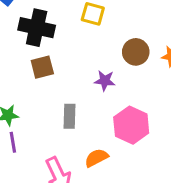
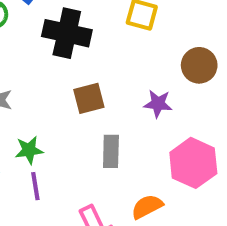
brown square: (42, 67) -> (89, 98), moved

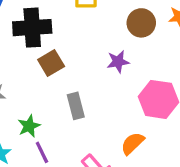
brown square: (89, 98) -> (51, 63), moved
gray rectangle: (111, 151) -> (76, 106), moved

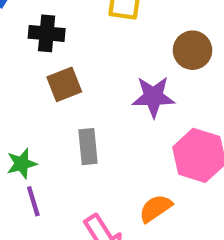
black cross: (32, 28) -> (47, 33), size x0.7
purple star: (118, 62) -> (153, 97), size x1.4

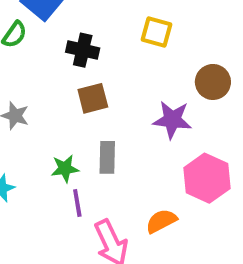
green star: (22, 164) -> (65, 169), moved
purple line: (33, 201) -> (77, 203), moved

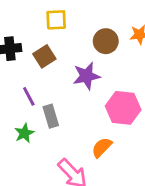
brown square: (93, 98) -> (44, 56), moved
purple line: (77, 203) -> (29, 96), moved

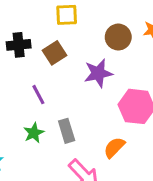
gray rectangle: (51, 116) -> (67, 131), moved

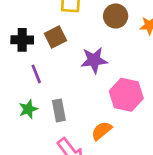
brown circle: (118, 37) -> (116, 16), moved
black cross: (19, 45) -> (22, 40), moved

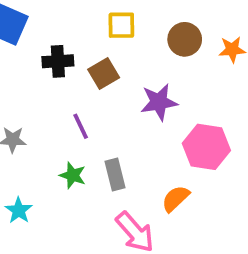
black cross: (22, 40) -> (58, 61), moved
green star: (28, 109) -> (73, 175), turned -30

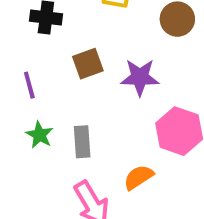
brown square: (104, 74) -> (88, 64), moved
purple line: (81, 126) -> (29, 85), moved

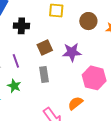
green star: (40, 135) -> (14, 86), moved
gray rectangle: (82, 142) -> (44, 75), moved

